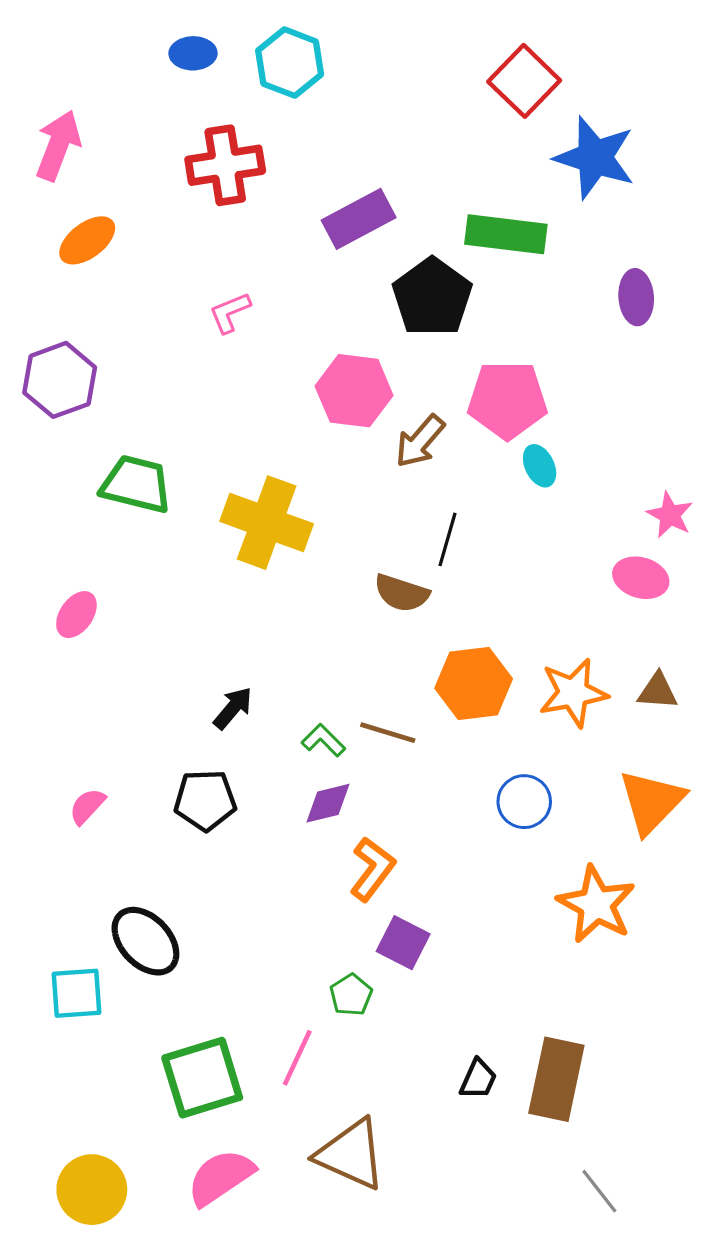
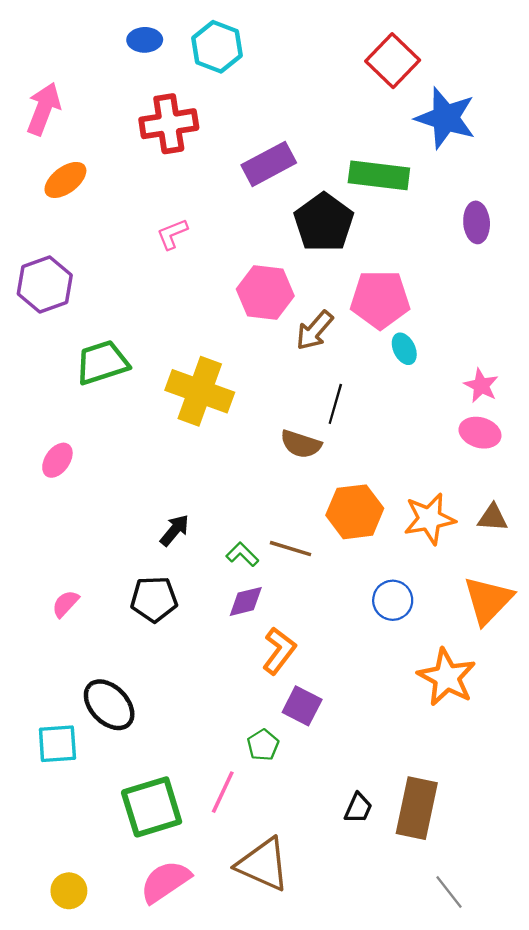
green trapezoid: (136, 484) -> (102, 363), turned -32
pink star: (670, 515) -> (481, 386), moved
yellow circle: (92, 1190) -> (69, 891), size x0.7

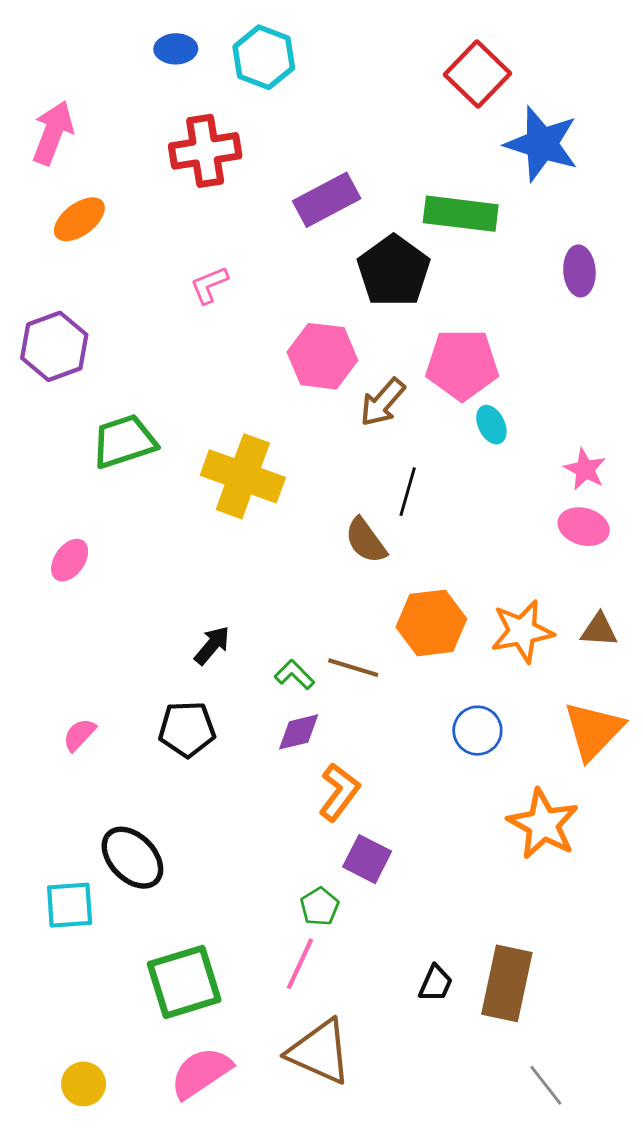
brown semicircle: (301, 444) -> (366, 541), turned 36
pink line: (223, 792) -> (300, 964), moved

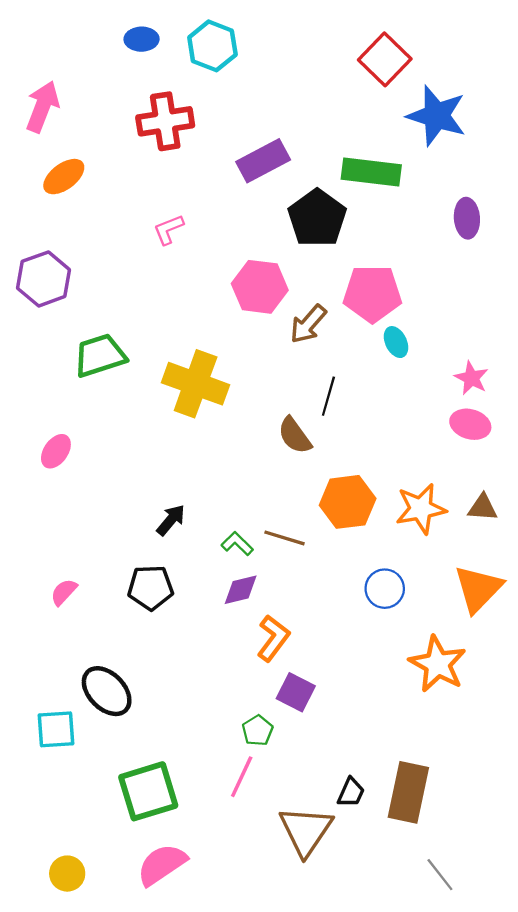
brown triangle: (320, 1052) -> (306, 831), moved, turned 40

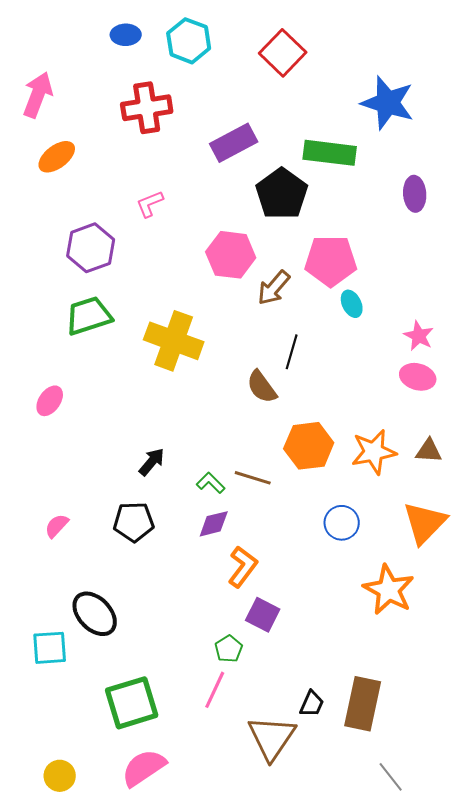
red square: (385, 59) -> (283, 53), moved
purple hexagon: (44, 279) -> (91, 248), moved

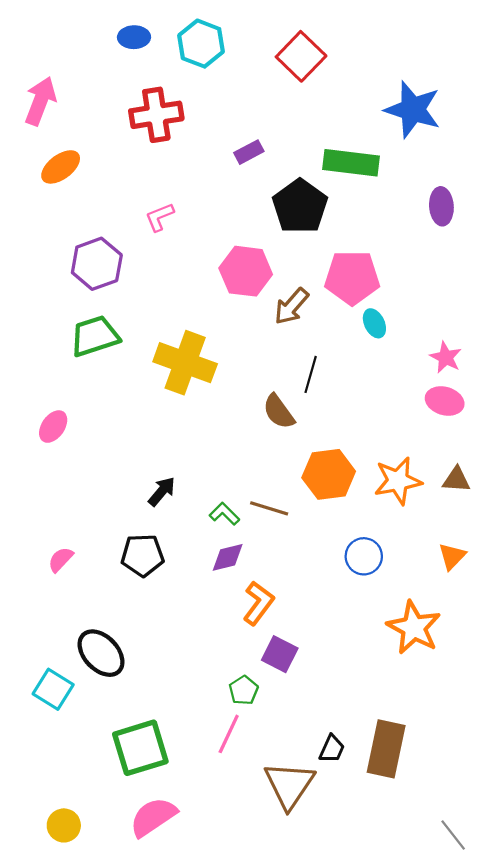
purple rectangle: (234, 143) -> (249, 152), size x0.6
orange triangle: (425, 523) -> (452, 556), size x0.6
cyan square: (50, 648) -> (53, 689), turned 36
gray line: (391, 777) -> (453, 835), moved

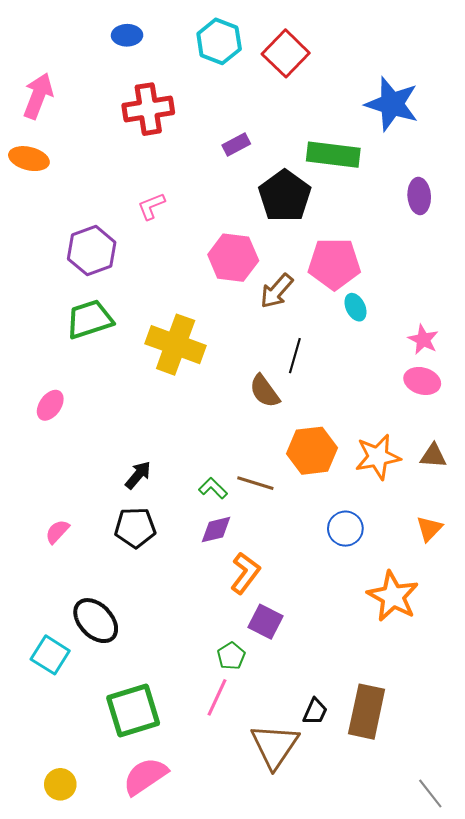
cyan hexagon: (201, 44) -> (219, 41), moved
orange ellipse: (61, 167) -> (29, 159), moved, turned 51
black arrow: (162, 491) -> (138, 475), moved

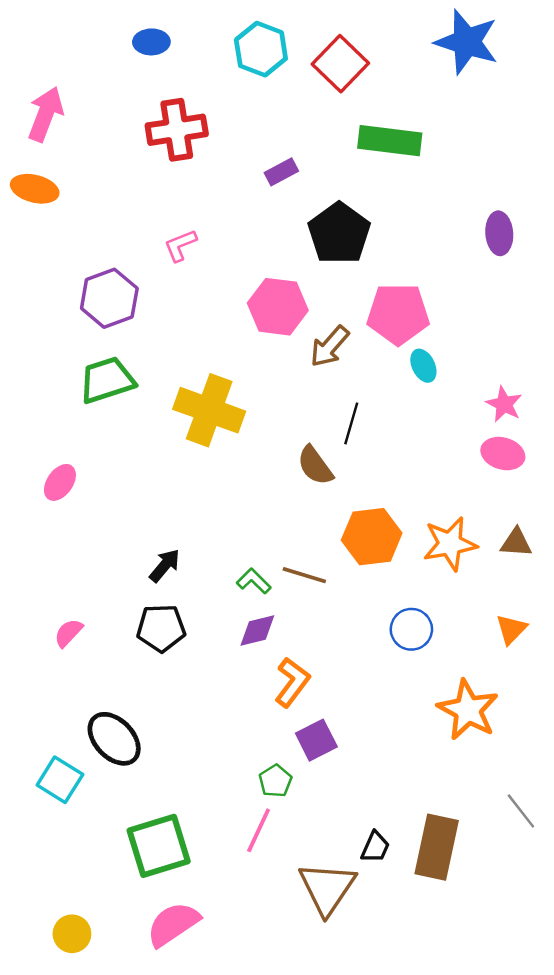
blue star: (392, 104) -> (467, 42), moved
green rectangle: (333, 155) -> (390, 141), moved
purple square: (266, 622) -> (316, 740), turned 36
gray line: (430, 793) -> (521, 811), moved

